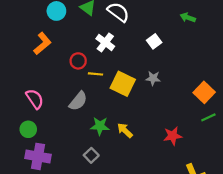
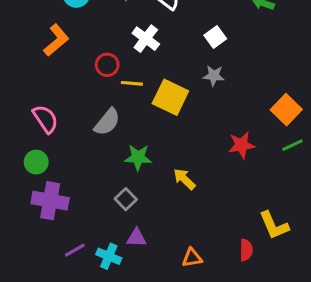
gray star: (153, 78) -> (214, 76), moved
yellow arrow: (125, 130) -> (184, 179), moved
red star: (173, 136) -> (241, 145), moved

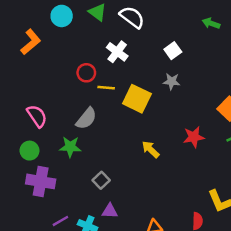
orange L-shape: (56, 40) -> (31, 42), moved
green star: (138, 157) -> (70, 147), moved
yellow arrow: (184, 179) -> (151, 149), moved

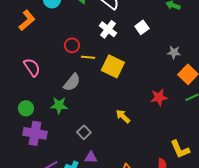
white cross: (117, 52) -> (108, 29), moved
gray star: (172, 81) -> (174, 52), moved
pink semicircle: (37, 116) -> (32, 67), moved
yellow arrow: (151, 149) -> (123, 116), moved

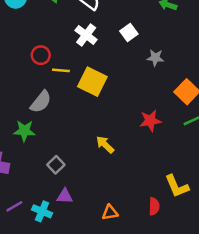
gray star: (174, 52) -> (155, 58), moved

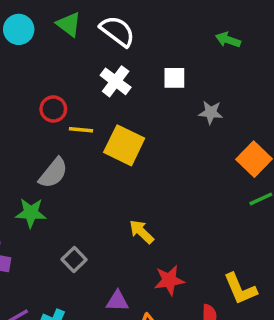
white square: (129, 32) -> (174, 78), turned 36
red star: (150, 121) -> (169, 280), moved
purple triangle: (65, 196) -> (117, 301), moved

